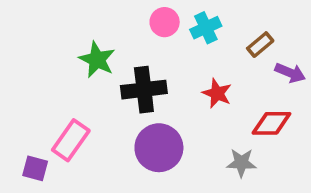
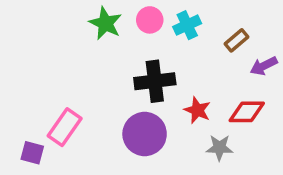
green star: (97, 60) -> (105, 23), moved
purple arrow: (290, 73) -> (264, 66), turned 132
black cross: (144, 90) -> (155, 81), moved
red star: (217, 93) -> (197, 110), moved

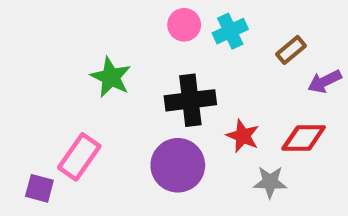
green star: (105, 23) -> (111, 77), moved

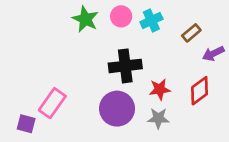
green star: (111, 77) -> (85, 19), moved
red star: (243, 136) -> (160, 89), turned -30
red diamond: (304, 138) -> (200, 91), turned -36
gray star: (270, 182) -> (158, 118), moved

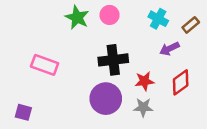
cyan cross: (151, 21) -> (158, 19), moved, turned -36
brown rectangle: (191, 33) -> (191, 25), moved
purple arrow: (213, 54) -> (169, 49), moved
pink rectangle: (52, 103) -> (45, 65), moved, turned 75

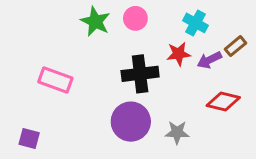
brown rectangle: (191, 25) -> (236, 46), moved
red star: (144, 81) -> (179, 54), moved
red diamond: (181, 82) -> (223, 102), turned 50

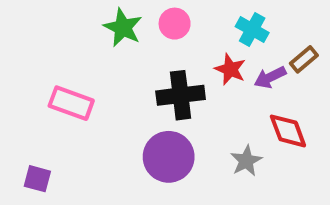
red star: (179, 54) -> (230, 69), turned 30
red diamond: (223, 102) -> (288, 131), turned 56
gray star: (177, 132) -> (246, 161), moved, turned -30

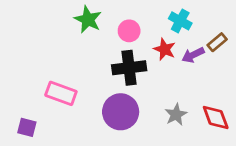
pink circle: (175, 24) -> (129, 31), moved
pink rectangle: (71, 103) -> (61, 93), moved
red diamond: (288, 131) -> (216, 117), moved

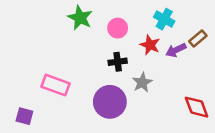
black cross: (129, 68) -> (118, 62), size x0.6
gray star: (176, 115) -> (142, 82), moved

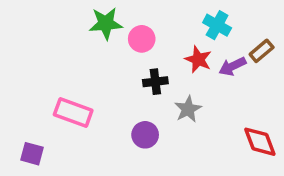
green star: (80, 18) -> (106, 23), turned -30
pink circle: (118, 28) -> (142, 39), moved
purple circle: (110, 102) -> (145, 135), size x0.6

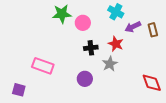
cyan cross: (217, 25) -> (116, 12), moved
brown rectangle: (262, 51) -> (153, 30), turned -64
red star: (198, 59) -> (116, 44), moved
purple arrow: (232, 66) -> (133, 27), moved

